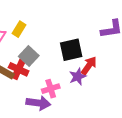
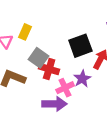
red cross: (19, 69) -> (49, 69), moved
purple star: (78, 77) -> (82, 79), moved

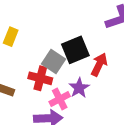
gray square: (38, 58) -> (53, 61), moved

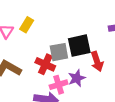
gray square: (53, 61) -> (59, 52), turned 36
red arrow: (99, 65) -> (97, 61), turned 126

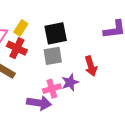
black square: (79, 46) -> (56, 33), moved
red cross: (45, 64) -> (17, 48), moved

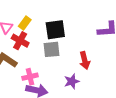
purple star: (70, 82) -> (72, 81), moved
pink cross: (52, 89) -> (30, 77), moved

